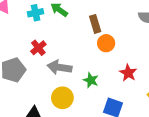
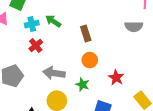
orange circle: (106, 43) -> (90, 60), moved
red cross: (38, 48) -> (36, 45), moved

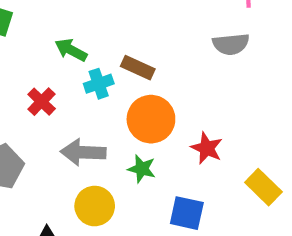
cyan cross: (32, 24) -> (99, 84), moved
brown rectangle: (86, 33) -> (138, 68), turned -42
orange circle: (90, 60) -> (151, 119), size x1.5

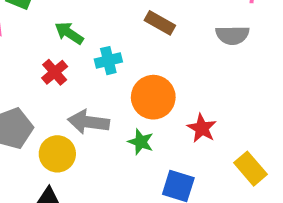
green arrow: (71, 50) -> (69, 33), moved
brown rectangle: (138, 68) -> (160, 23), moved
yellow circle: (95, 206) -> (57, 154), moved

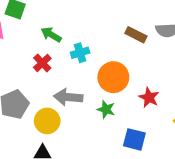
brown rectangle: (160, 23) -> (136, 35), moved

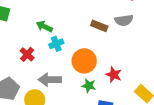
green arrow: (51, 35) -> (44, 26), moved
green star: (106, 109) -> (89, 86), moved

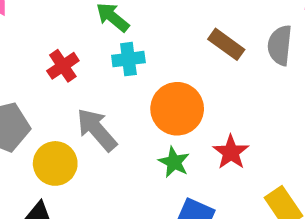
gray semicircle: (124, 20) -> (280, 45), turned 90
gray arrow: (50, 80) -> (97, 130), turned 35

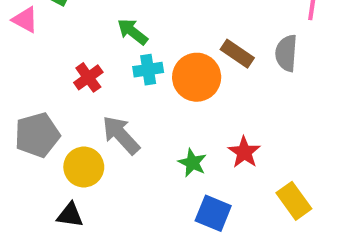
orange circle: (177, 109) -> (197, 77), moved

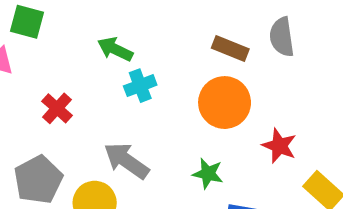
red cross: (88, 77) -> (57, 108), moved
orange circle: (197, 77) -> (225, 103), moved
red star: (244, 152) -> (279, 146), moved

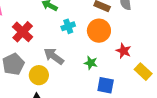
cyan cross: (140, 86) -> (68, 26), moved
red cross: (57, 108) -> (23, 32), size x1.5

